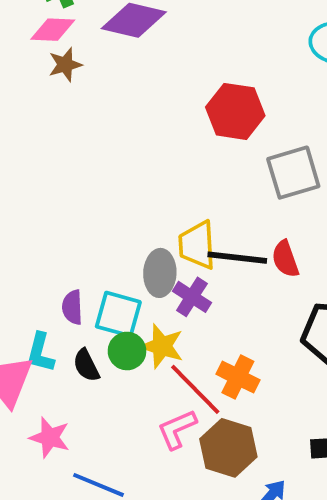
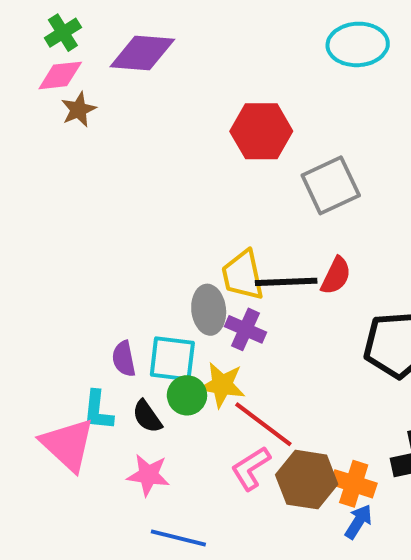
red semicircle: (285, 259) -> (336, 276), turned -126
orange cross: (238, 377) -> (354, 484), moved
pink star: (50, 437) -> (148, 475), moved

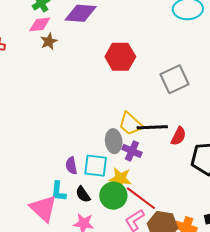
red hexagon: (261, 131) -> (120, 57), moved
yellow trapezoid: (243, 275) -> (131, 124), turned -36
red semicircle: (336, 276) -> (179, 136), moved
green circle: (187, 395) -> (113, 196), moved, size x1.4

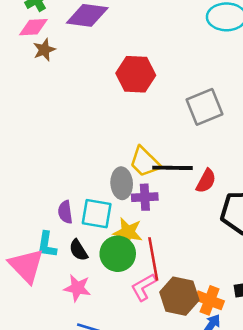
purple cross: (132, 151) -> (145, 197), turned -30
red line: (141, 198) -> (153, 259), turned 40

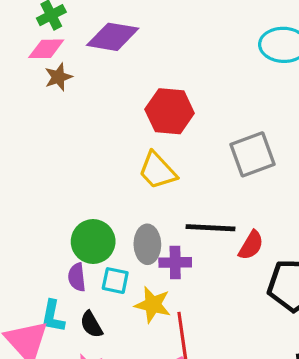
yellow trapezoid: (145, 162) -> (157, 171), moved
cyan square: (97, 214) -> (115, 281), size x0.7
green circle: (118, 254) -> (93, 242), moved

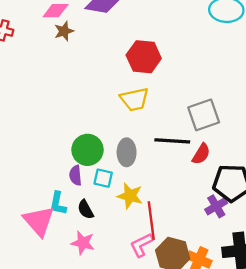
gray square: (252, 154) -> (204, 115), moved
yellow trapezoid: (157, 171) -> (134, 99), turned -60
purple cross: (175, 262) -> (216, 206), moved, turned -30

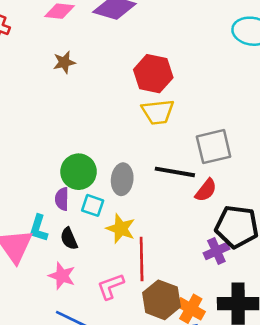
brown star: (64, 31) -> (64, 62), moved
yellow trapezoid: (134, 99) -> (158, 112), moved
pink L-shape: (141, 245) -> (111, 286), moved

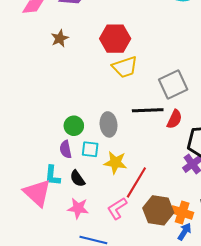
brown star: (64, 62) -> (60, 38), moved
green circle: (79, 172) -> (74, 126), size x0.7
red line: (142, 259) -> (136, 182), turned 44

